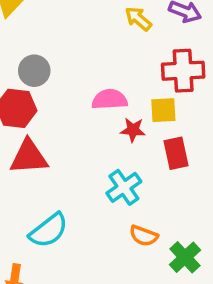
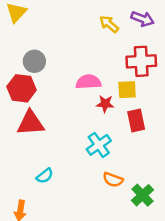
cyan semicircle: (49, 230) -> (45, 176), size x0.6

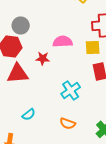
red star: (105, 104) -> (43, 58), moved
orange semicircle: (113, 180) -> (68, 124), moved

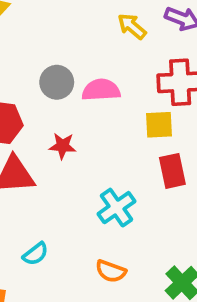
gray circle: (21, 26) -> (57, 82), moved
pink semicircle: (63, 42) -> (101, 90), moved

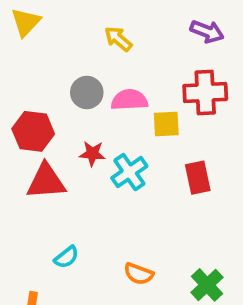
yellow arrow: (132, 26) -> (118, 39), moved
yellow square: (159, 125) -> (166, 124), moved
cyan cross: (117, 208) -> (129, 172), moved

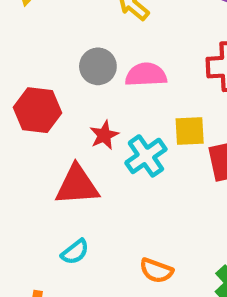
yellow square: (166, 124) -> (190, 131), moved
red star: (92, 154) -> (104, 135), turned -30
red triangle: (46, 181) -> (77, 185), moved

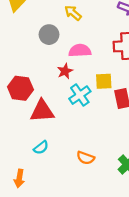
gray circle: (98, 66) -> (49, 35), moved
red hexagon: (38, 110) -> (20, 88), moved
red star: (104, 135) -> (65, 71), moved

